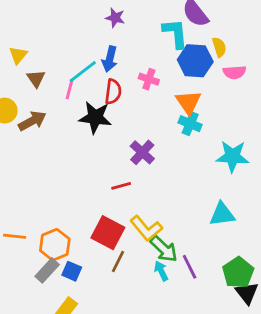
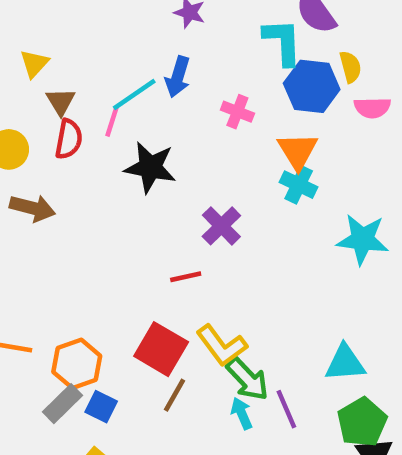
red semicircle: (113, 92) -> (69, 139), moved
brown arrow: (32, 121) -> (32, 208), moved, turned 40
cyan triangle: (222, 214) -> (345, 363), moved

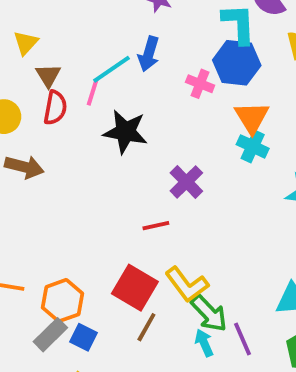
blue hexagon: (312, 86) -> (237, 63), moved

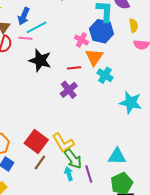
blue arrow: (149, 54) -> (24, 16), moved
pink line: (92, 92) -> (25, 38), turned 72
orange triangle: (252, 117) -> (94, 57), moved
red line: (156, 226) -> (74, 68), moved

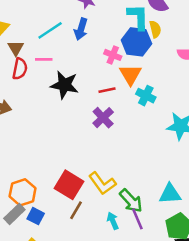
blue arrow: (24, 16) -> (81, 29), moved
yellow semicircle: (134, 26) -> (155, 29), moved
cyan line: (37, 27) -> (50, 30), moved
green arrow: (73, 159) -> (131, 201), moved

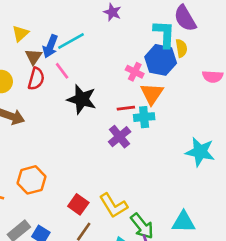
blue arrow: (81, 29) -> (50, 46), moved
pink line: (44, 59) -> (62, 71), turned 49
cyan cross: (146, 96) -> (144, 117), moved, turned -36
red square: (69, 185) -> (78, 204), size x0.7
orange hexagon: (23, 192) -> (32, 180), moved

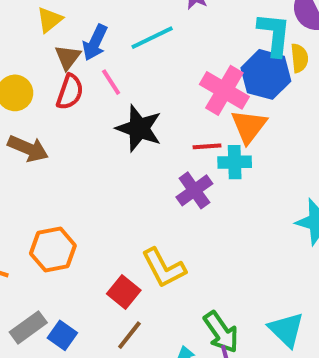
cyan line: (71, 41) -> (152, 38), moved
pink cross: (135, 72) -> (224, 90), size x1.6
yellow L-shape: (113, 205) -> (164, 268), moved
cyan triangle: (184, 222) -> (286, 330), turned 40

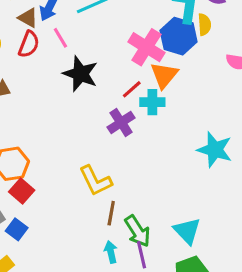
brown triangle: (68, 57) -> (28, 18), turned -40
red line: (207, 146) -> (132, 89), turned -40
red square: (124, 292) -> (22, 191), moved
brown line: (129, 335) -> (111, 213), moved, turned -30

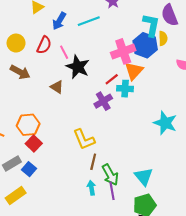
brown triangle: (28, 18) -> (57, 87), moved
pink line: (60, 38) -> (64, 52), moved
pink cross: (146, 47) -> (123, 51), turned 35

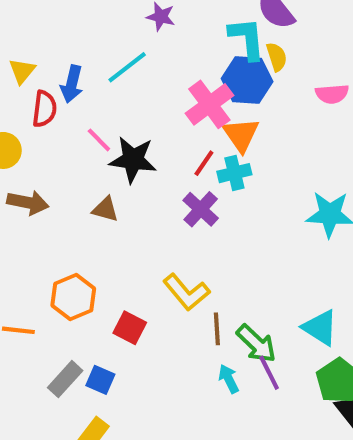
red semicircle: (44, 45) -> (44, 109), moved
red square: (34, 143) -> (130, 328), moved

